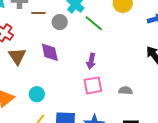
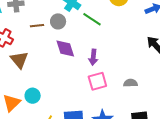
brown line: (38, 13) -> (37, 26), moved
purple diamond: (50, 52) -> (65, 48), moved
cyan circle: (37, 94) -> (33, 96), moved

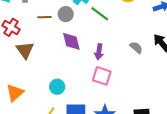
pink square: (97, 81) -> (102, 76), turned 30
gray semicircle: (130, 83) -> (136, 48), moved, turned 40
cyan circle: (33, 96) -> (57, 87), moved

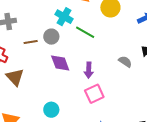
pink square: (102, 76) -> (94, 94), turned -36

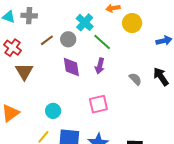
brown line: (31, 42) -> (47, 40), turned -40
purple arrow: (89, 70) -> (100, 66), moved

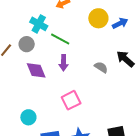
yellow circle: (132, 23) -> (98, 18), moved

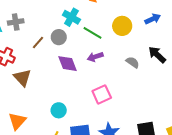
yellow circle: (98, 18) -> (122, 26), moved
purple arrow: (63, 63) -> (95, 57), turned 70

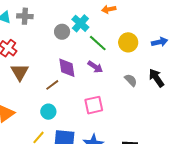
gray circle: (59, 37) -> (62, 32), moved
brown line: (38, 43) -> (52, 85), moved
purple arrow: (95, 57) -> (95, 67), turned -140

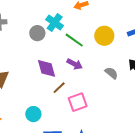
brown line: (52, 85) -> (59, 88), moved

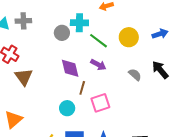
cyan cross: (55, 23) -> (79, 23), turned -36
brown line: (59, 88) -> (82, 88), turned -32
cyan circle: (33, 114) -> (67, 108), moved

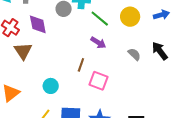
purple diamond: (70, 68) -> (38, 24), moved
pink square: (100, 103) -> (98, 81), turned 36
cyan circle: (67, 108) -> (51, 86), moved

